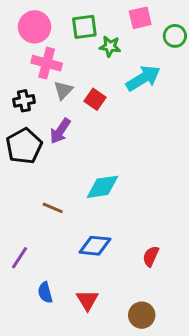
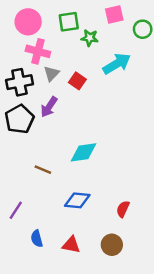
black cross: (24, 101) -> (19, 82), size x1.5
red triangle: (87, 300) -> (71, 245), turned -48
brown circle: (142, 315) -> (112, 245), moved

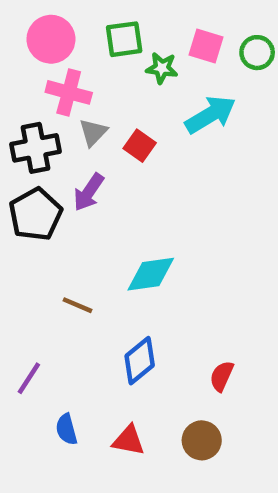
pink square: (114, 14) -> (206, 46), moved, turned 30
blue diamond: (77, 200) -> (140, 361), turned -45

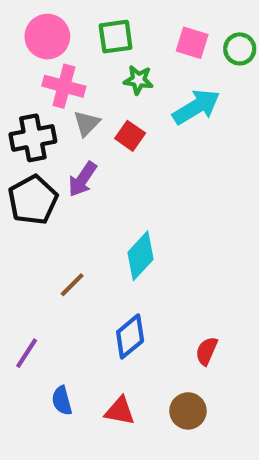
green star: (162, 68) -> (138, 80), moved
cyan diamond: (151, 274) -> (140, 256), turned -39
brown line: (78, 305) -> (72, 285), turned -68

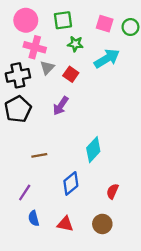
purple arrow: (83, 179) -> (61, 106), moved
cyan diamond: (140, 256) -> (93, 150), moved
brown line: (72, 285) -> (39, 155), turned 35
purple line: (27, 353) -> (25, 192), moved

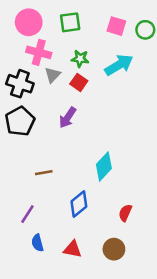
green star: (75, 44) -> (80, 59), moved
black cross: (18, 75) -> (20, 84), turned 30

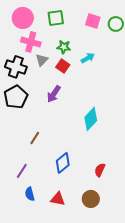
cyan arrow: (119, 65) -> (88, 58), moved, size x0.6
cyan diamond: (104, 166) -> (91, 119), moved
brown line: (44, 173) -> (35, 138), turned -48

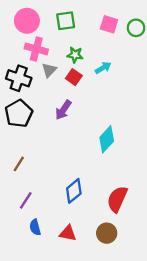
brown line: (35, 138) -> (19, 164), moved
red semicircle: (100, 170) -> (117, 199), size x1.6

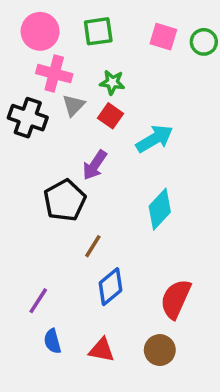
cyan arrow: (103, 68) -> (155, 139), moved, size x1.5
black pentagon: (19, 113) -> (65, 200), moved
brown line: (19, 164) -> (93, 246), moved

